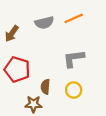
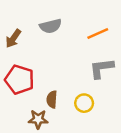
orange line: (74, 18) -> (98, 34), moved
gray L-shape: (74, 59) -> (101, 68), moved

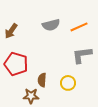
gray semicircle: (51, 26) -> (51, 25), moved

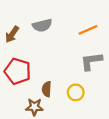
gray semicircle: (51, 25) -> (42, 25), moved

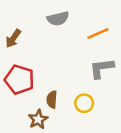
gray semicircle: (42, 25) -> (58, 19), moved
brown star: (34, 107) -> (38, 119), turned -30

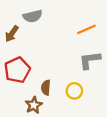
gray semicircle: (58, 19) -> (33, 16), moved
red pentagon: (19, 80) -> (17, 70), turned 30

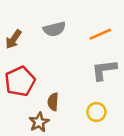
gray semicircle: (33, 16) -> (54, 29), moved
yellow circle: (74, 91) -> (96, 112), moved

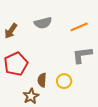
yellow circle: (96, 112) -> (64, 81), moved

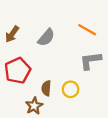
gray semicircle: (43, 23) -> (46, 37), moved, turned -36
orange line: (79, 27) -> (87, 30), turned 54

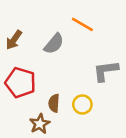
orange line: (87, 30) -> (82, 24), moved
red pentagon: (18, 71) -> (20, 83), turned -30

